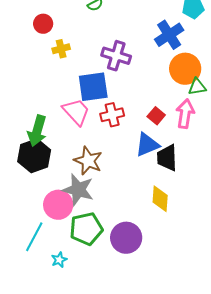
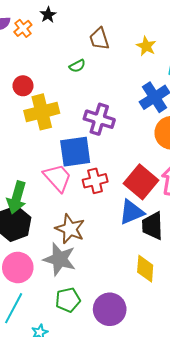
yellow cross: (61, 49) -> (42, 112), size x1.8
red square: (156, 116) -> (141, 182), size x1.8
pink circle: (58, 205) -> (18, 268), moved
green pentagon: (86, 229) -> (68, 300), size x0.7

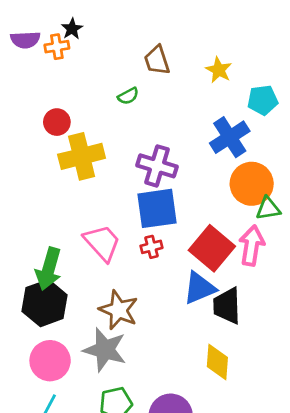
black star: (48, 15) -> (72, 29), moved
orange cross: (23, 28) -> (57, 47), turned 30
blue square: (75, 152) -> (157, 208), moved
red cross: (95, 181) -> (152, 247), size x0.7

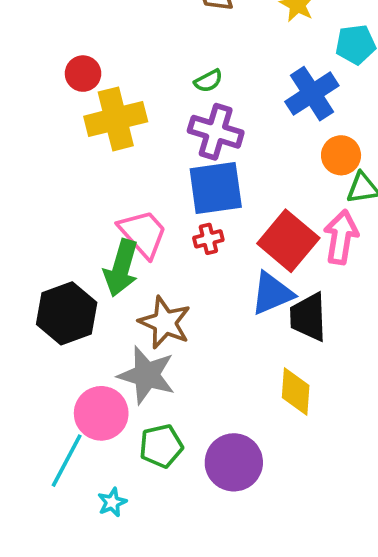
green semicircle: (128, 96) -> (208, 81), moved
orange circle: (252, 184) -> (341, 155), size x0.7
green arrow: (49, 269) -> (121, 268), moved
pink circle: (50, 361) -> (101, 413), moved

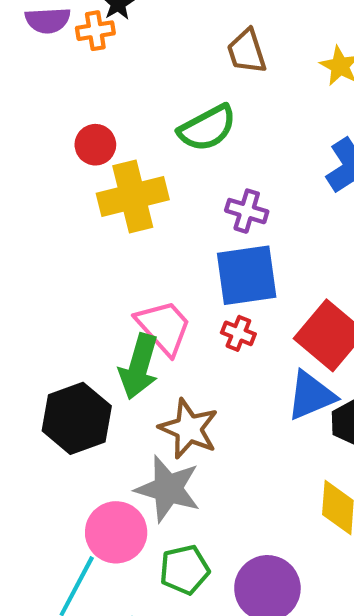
green semicircle: (208, 81) -> (207, 128), moved, size x1.8
purple cross: (216, 132) -> (247, 211), size x0.7
red cross: (208, 239) -> (238, 333), turned 36

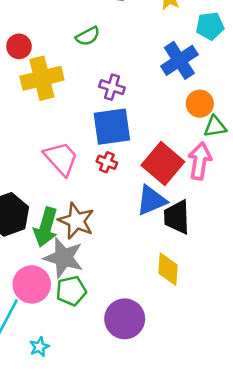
green semicircle: (207, 128) -> (88, 36), size x0.7
green arrow: (139, 367) -> (46, 227), moved
green pentagon: (185, 570) -> (71, 291), moved

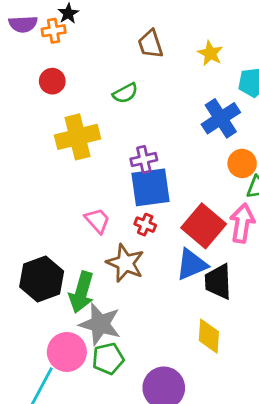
red circle: (19, 46) -> (52, 81), moved
purple cross: (112, 87) -> (144, 159), moved, turned -30
pink trapezoid: (61, 158) -> (97, 221), size x0.7
brown star: (76, 221) -> (125, 263), moved

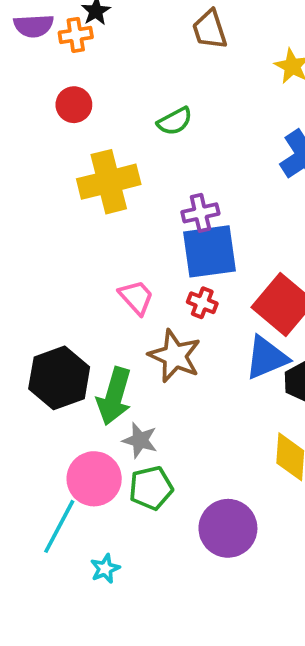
brown trapezoid: (150, 44) -> (210, 29), moved
gray star: (100, 324) -> (140, 440), size x0.6

